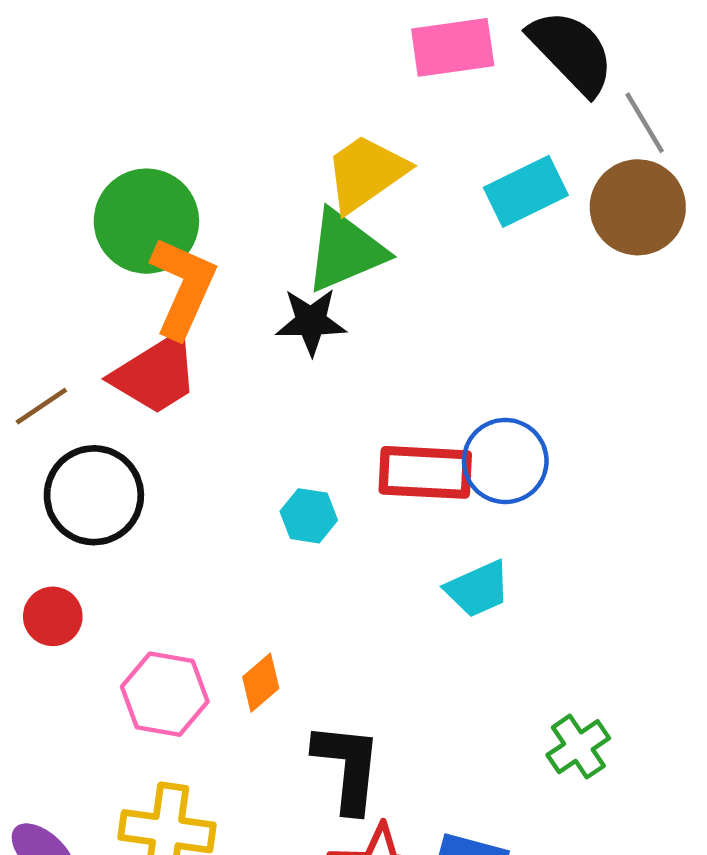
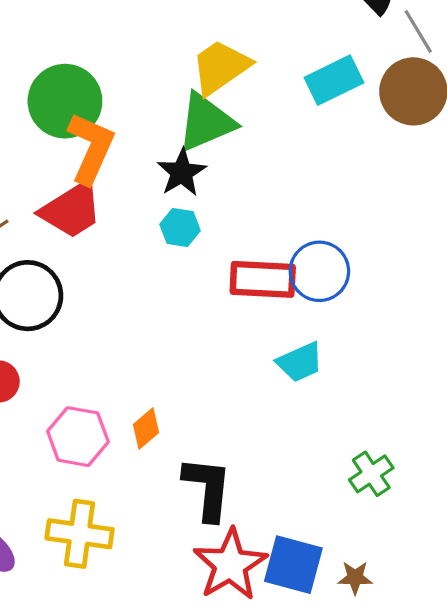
black star: (311, 322) -> (182, 172), turned -30
cyan hexagon: (309, 516) -> (180, 228), moved

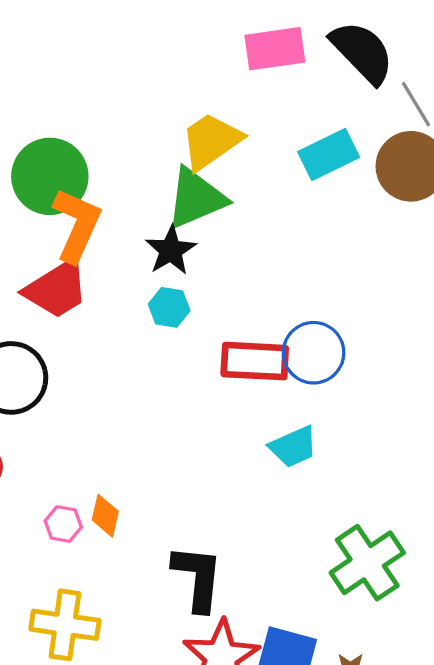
orange diamond: (146, 428) -> (105, 516), moved, turned -36
pink hexagon: (78, 437) -> (63, 524), size x0.6
green cross: (371, 474) -> (367, 563), size x1.6

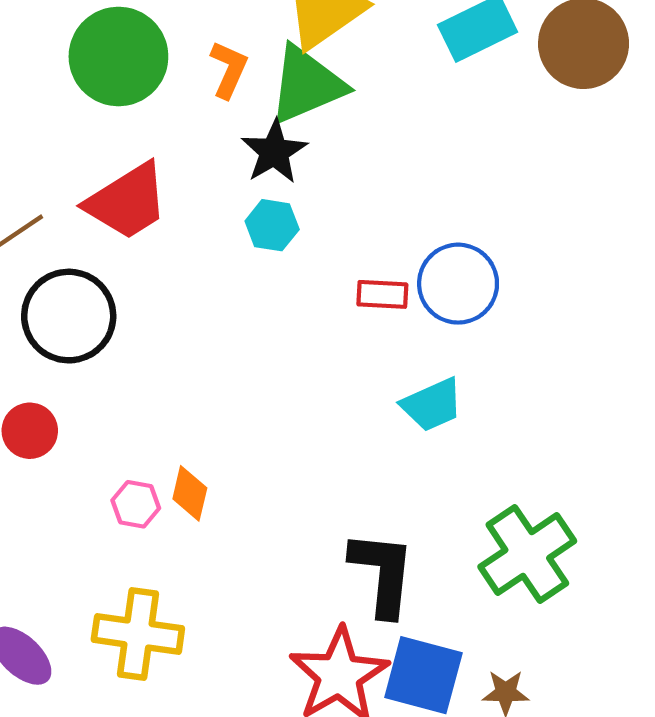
orange L-shape: (77, 225) -> (229, 69), moved, size x0.6
red rectangle: (255, 361) -> (382, 294), size x0.6
black L-shape: (198, 578) -> (382, 573), moved

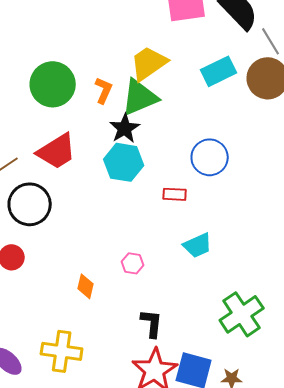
cyan hexagon: (272, 225) -> (124, 162), size x1.6
blue circle: (458, 284) -> (210, 157), moved
pink hexagon: (136, 504) -> (133, 263), moved
black L-shape: (382, 573) -> (152, 323), moved, size x0.7

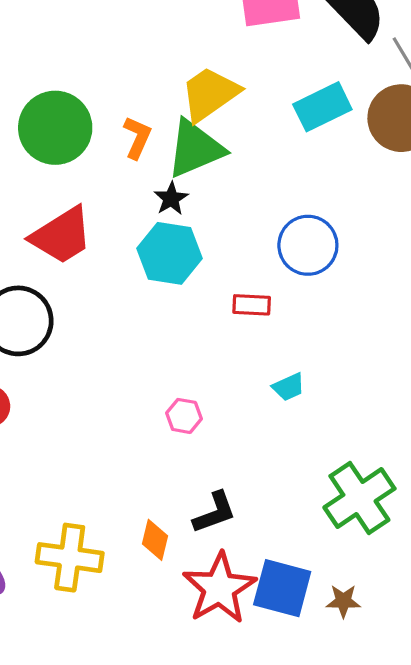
black star: (125, 128) -> (171, 199), size x0.7
cyan trapezoid: (198, 245) -> (289, 387), size x0.7
orange diamond: (86, 286) -> (155, 540), moved
black L-shape: (152, 323) -> (215, 512), turned 64

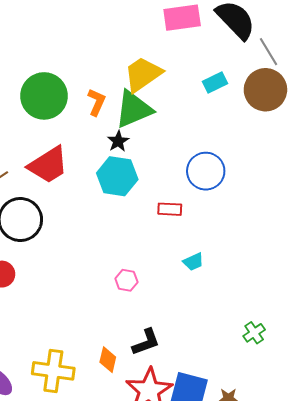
cyan rectangle: (322, 107) -> (215, 83), size x0.7
green cross: (359, 498) -> (254, 333), moved, size x0.5

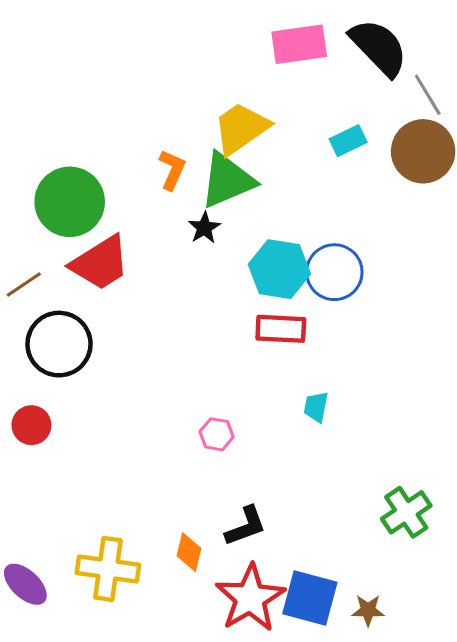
green circle: (44, 96) -> (70, 202), moved
cyan hexagon: (117, 176) -> (279, 269), moved
red rectangle: (170, 209) -> (281, 329), size x1.4
cyan trapezoid: (193, 262) -> (316, 407), turned 125
green cross: (254, 333) -> (406, 512), size x1.5

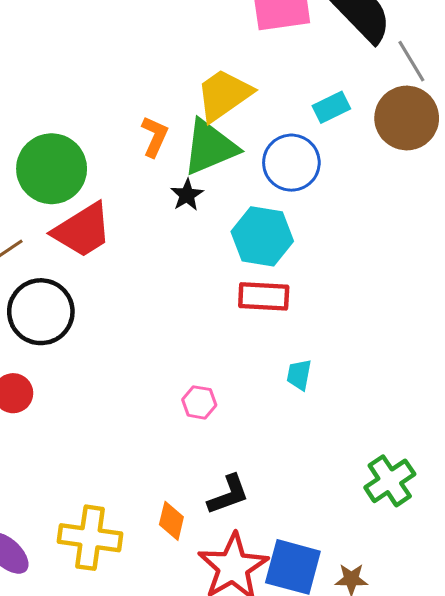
blue circle: (334, 272) -> (291, 163), moved

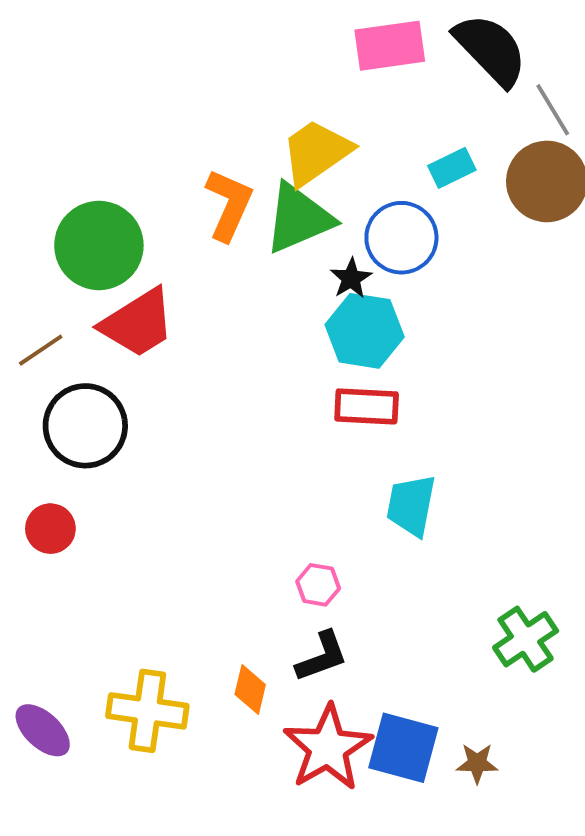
orange L-shape: (155, 136) -> (229, 205), size x1.4
black star: (187, 195) -> (351, 278), moved
cyan trapezoid: (299, 375) -> (411, 505), size x1.6
pink hexagon: (199, 402) -> (318, 585), moved

